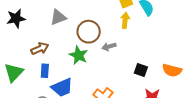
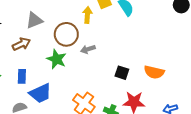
yellow arrow: (125, 20) -> (87, 15), moved
brown arrow: (40, 49) -> (21, 44), moved

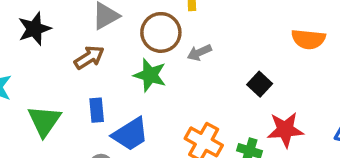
orange semicircle: (154, 72) -> (308, 39), moved
black square: (122, 73) -> (260, 84), turned 32

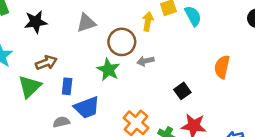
orange semicircle: (308, 39) -> (222, 67), turned 85
brown arrow: (89, 57) -> (46, 63), moved

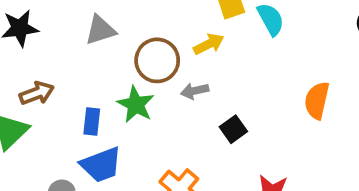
yellow arrow: (148, 21) -> (209, 44), moved, turned 54
blue rectangle: (67, 86) -> (92, 122), moved
black square: (182, 91) -> (233, 129), moved

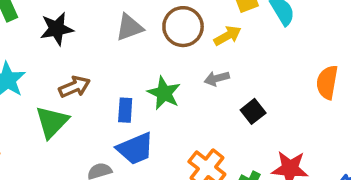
brown circle: (157, 60) -> (183, 27), moved

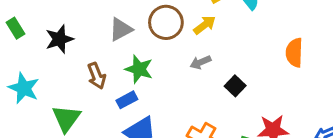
brown arrow: (74, 87) -> (97, 76), moved, turned 100
green star: (164, 93) -> (139, 69), moved
blue rectangle: (125, 110) -> (127, 100), turned 66

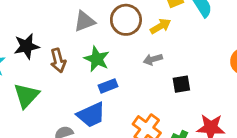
black star: (59, 39) -> (26, 46), moved
black square: (235, 86) -> (181, 84), turned 30
blue rectangle: (127, 100) -> (108, 86), moved

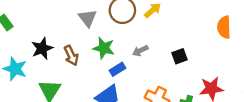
gray triangle: (85, 21) -> (87, 18), turned -36
gray arrow: (153, 59) -> (140, 51), moved

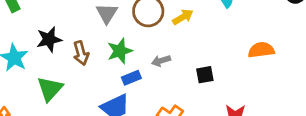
orange semicircle: (224, 27) -> (261, 50), turned 75
green star: (104, 48) -> (120, 51), turned 30

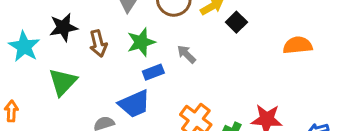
gray arrow: (161, 61) -> (186, 54), turned 60
black square: (205, 75) -> (236, 22), moved, turned -36

